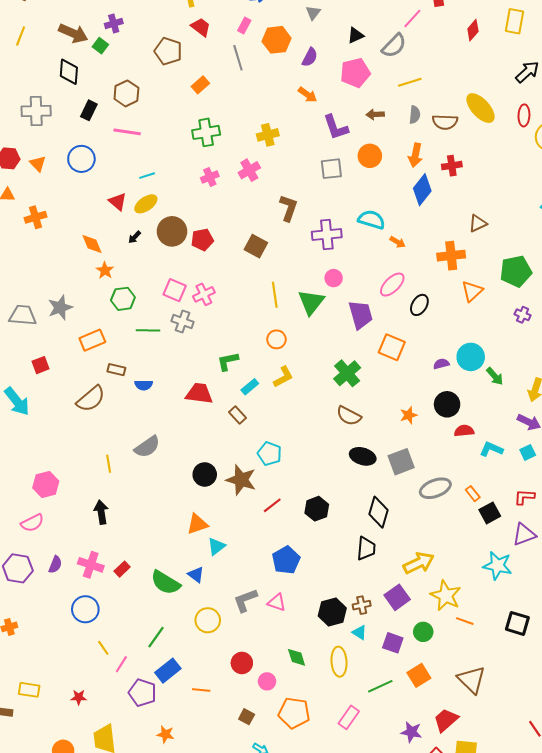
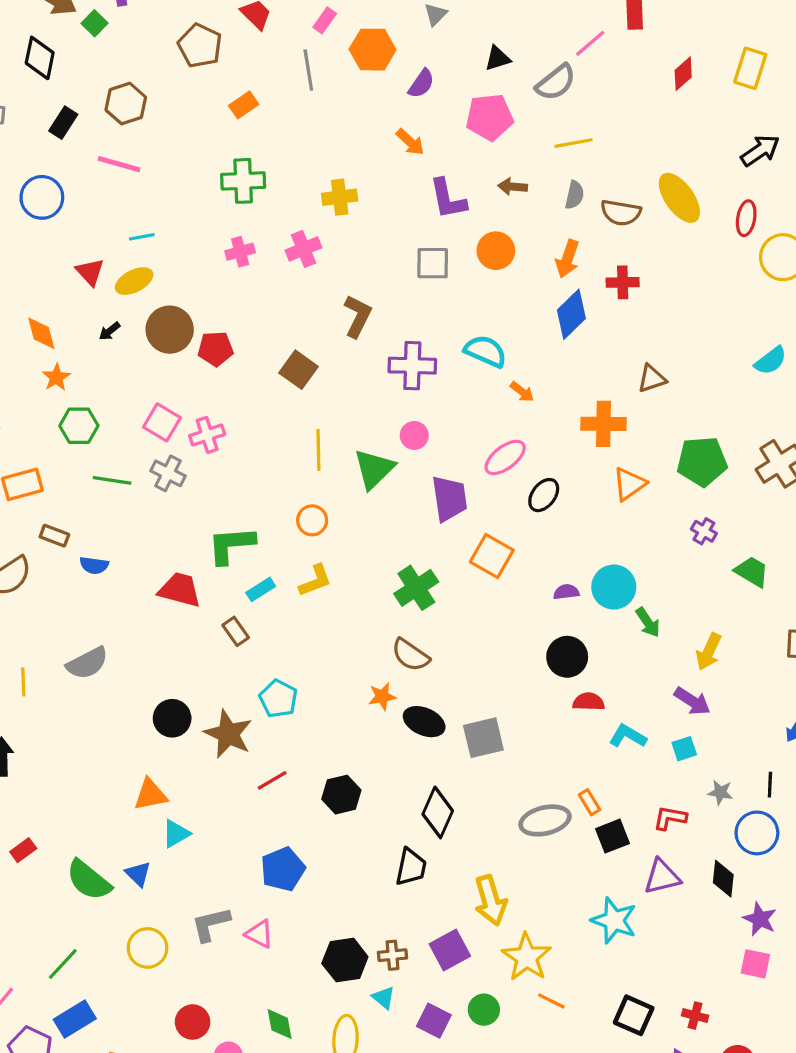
green L-shape: (228, 361) -> (231, 545), size x1.4
orange star: (409, 415) -> (382, 697), moved
gray ellipse: (435, 488) -> (545, 820), moved
yellow arrow: (419, 563) -> (491, 900), turned 92

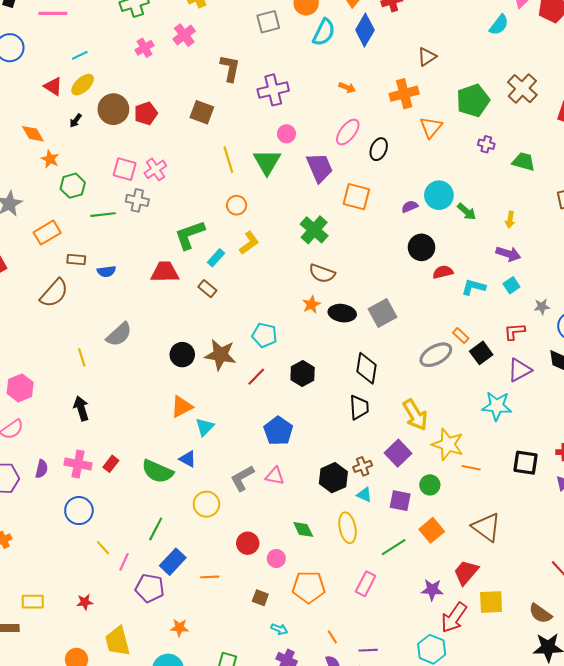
cyan semicircle: (485, 351) -> (324, 32), moved, turned 108
yellow arrow: (709, 652) -> (510, 220), size x0.7
cyan pentagon: (278, 699) -> (265, 335), moved

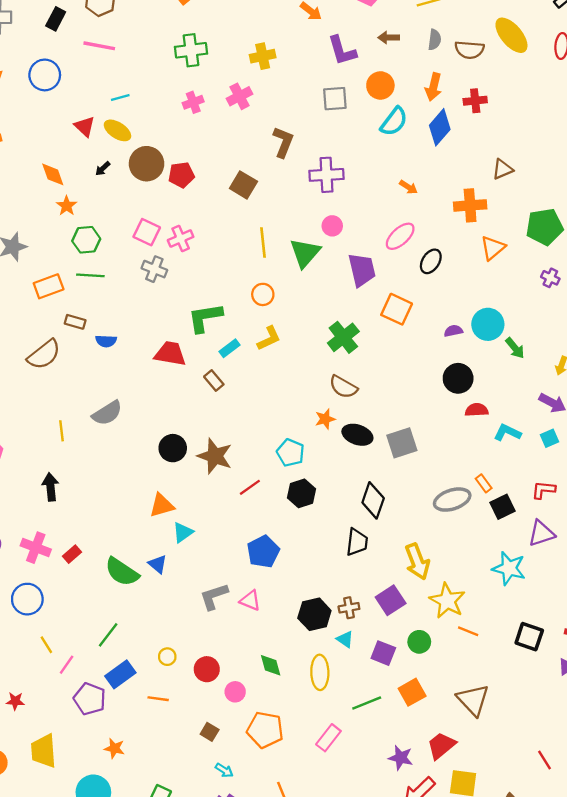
yellow ellipse: (83, 85) -> (117, 130), turned 65
green line: (103, 215) -> (90, 275), moved
cyan pentagon: (265, 335) -> (290, 453), moved
yellow circle: (206, 504) -> (167, 657), moved, size x0.6

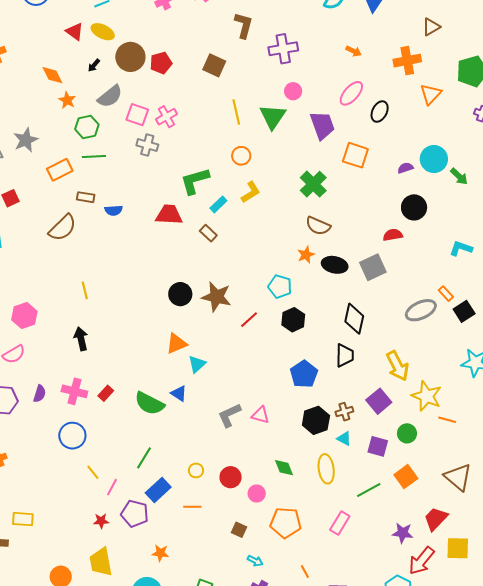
red semicircle: (477, 410) -> (393, 235), moved
gray semicircle: (107, 413) -> (110, 96), moved
blue pentagon: (263, 552) -> (304, 374), moved
red star: (15, 701) -> (101, 521), moved

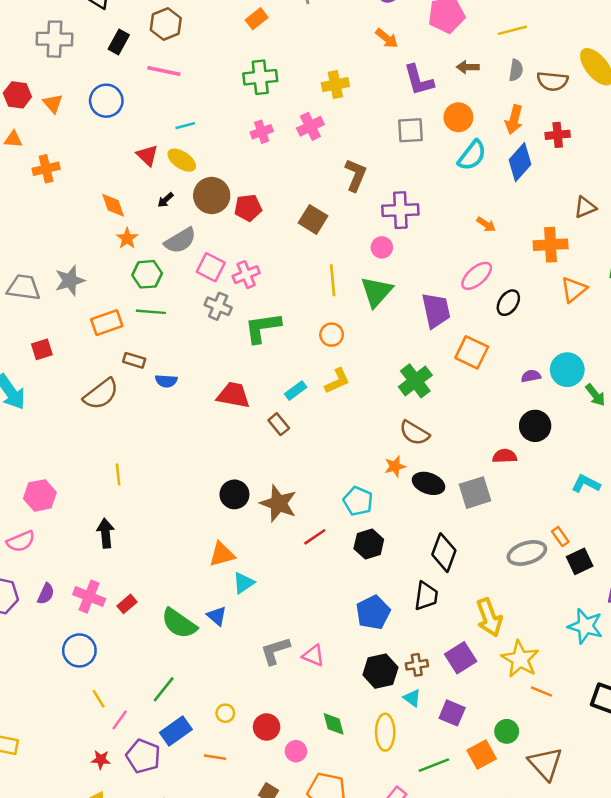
pink circle: (293, 91) -> (382, 247), moved
green L-shape: (195, 181) -> (263, 328), moved
green circle: (407, 433) -> (507, 731), moved

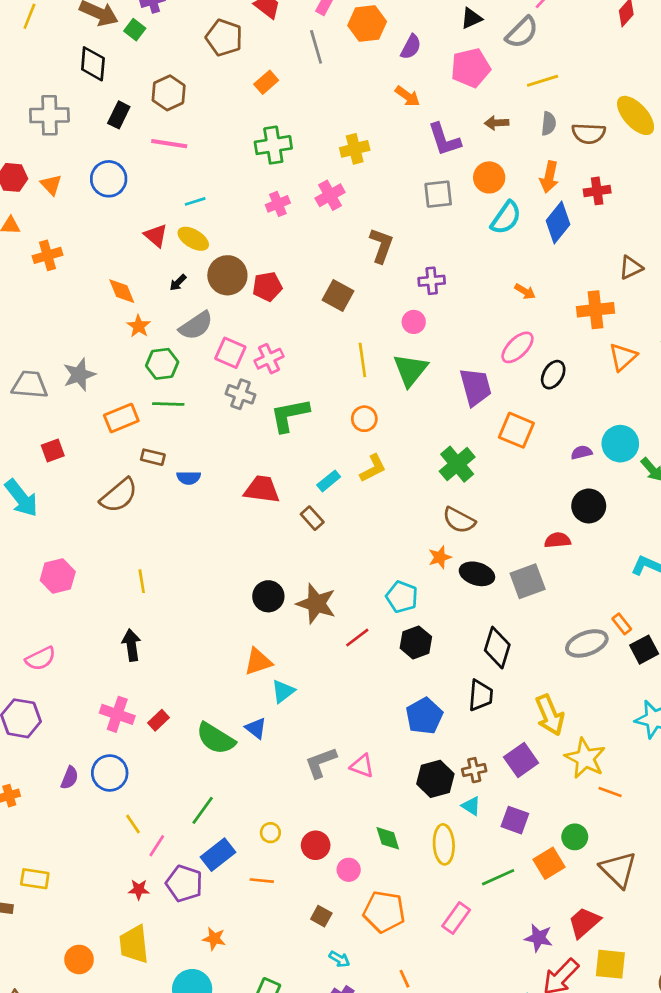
purple cross: (400, 210) -> (432, 281), size x0.7
pink hexagon: (40, 495) -> (58, 576), moved
purple semicircle: (46, 594) -> (70, 778), moved

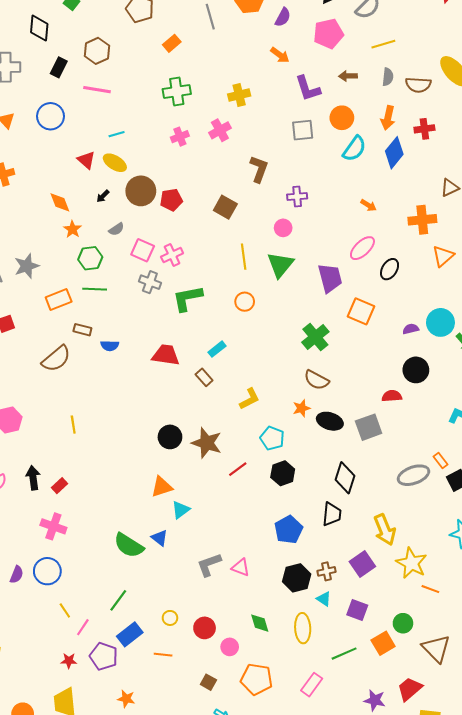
gray semicircle: (196, 326) -> (116, 229), size x0.6
yellow L-shape: (373, 468) -> (250, 399), moved
black arrow: (131, 645) -> (33, 478), moved
red rectangle: (158, 720) -> (59, 486), moved

